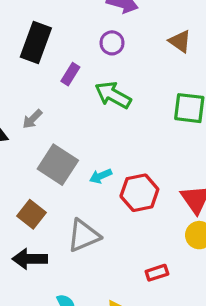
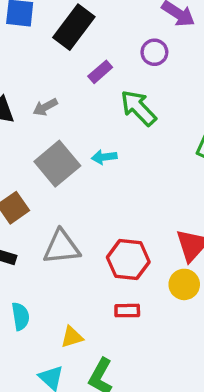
cyan arrow: (101, 176) -> (104, 157), moved
red hexagon: (139, 193) -> (128, 260), moved

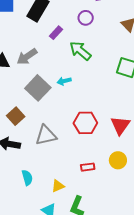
gray arrow: (45, 107) -> (27, 57), size x1.5
red hexagon: (128, 260) -> (85, 123), moved
yellow circle: (184, 284) -> (118, 160), moved

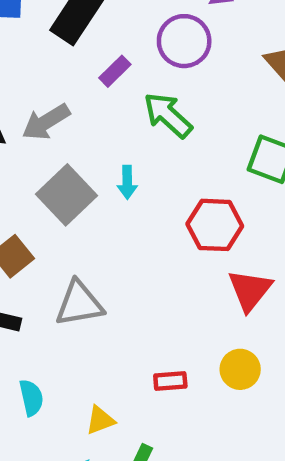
purple circle: (86, 18) -> (184, 41), size x1.5
cyan arrow: (64, 81) -> (127, 182), turned -80
red hexagon: (85, 123) -> (215, 225), moved

